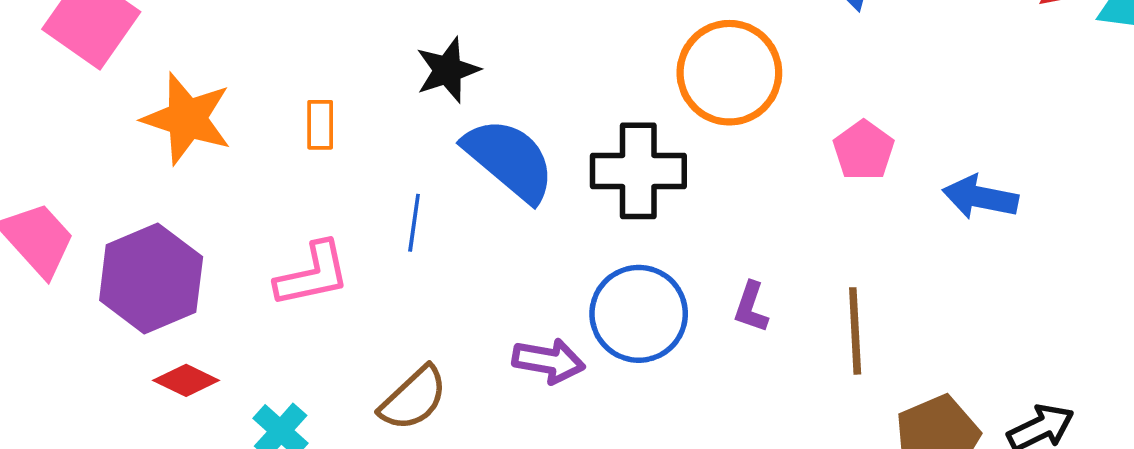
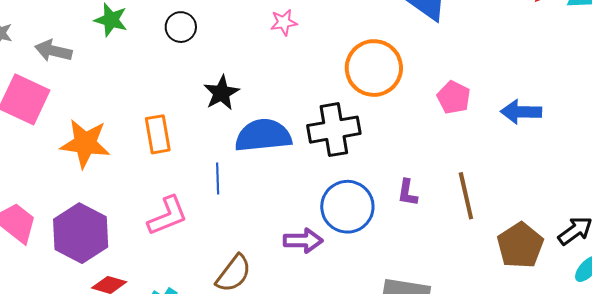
orange rectangle: (320, 125) -> (158, 134), size x1.4
blue semicircle: (509, 160) -> (263, 136), turned -36

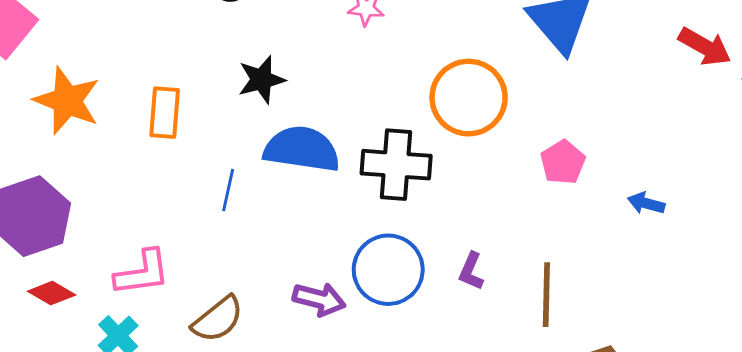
blue arrow: (521, 112) -> (646, 203), size x0.7
pink L-shape: (168, 216) -> (142, 273), moved

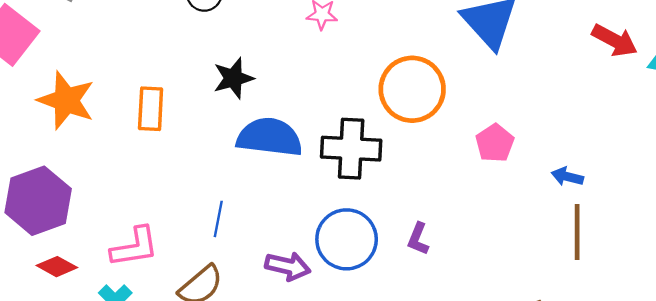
blue line: (228, 190) -> (218, 219), moved
brown line: (546, 295) -> (577, 232), moved

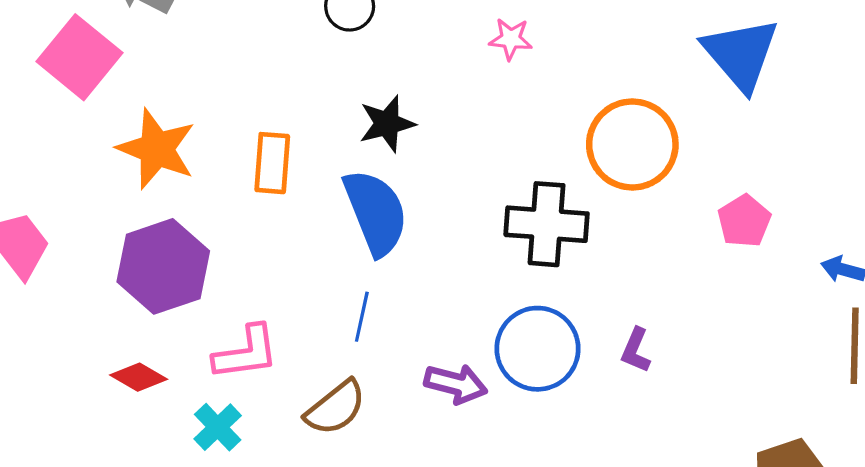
blue semicircle: (270, 137) -> (376, 212), moved, turned 60
purple hexagon: (38, 201) -> (163, 266), moved

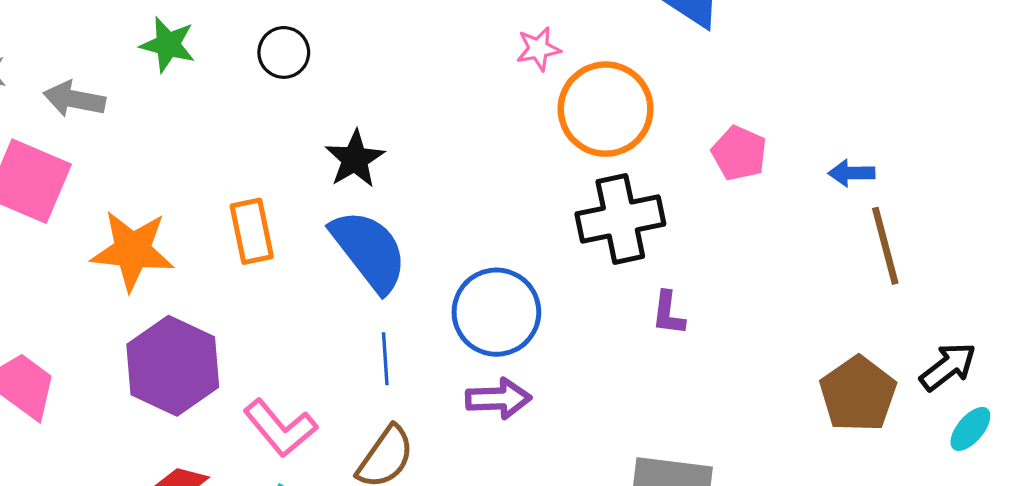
pink star: (511, 39) -> (538, 49), moved
black cross: (547, 224) -> (620, 219), moved
blue circle: (537, 349) -> (496, 312), moved
pink L-shape: (246, 353) -> (280, 428), turned 74

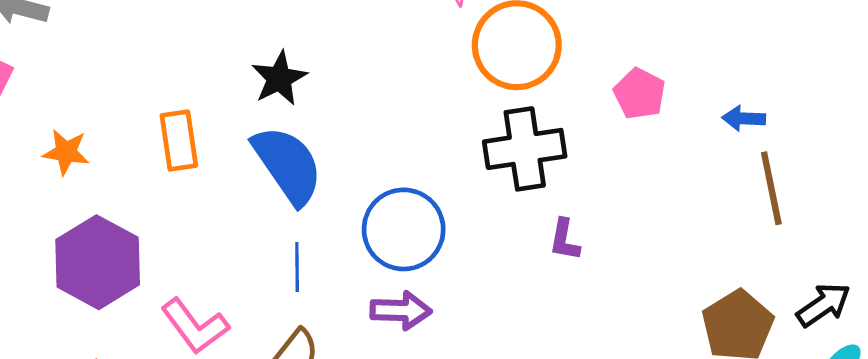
orange star: (132, 251) -> (66, 152), size x0.6

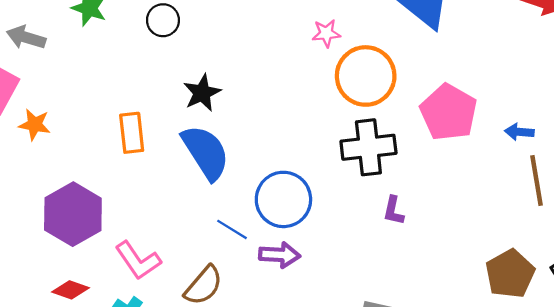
pink pentagon: (640, 94) -> (449, 112), size x1.6
orange star: (66, 152) -> (35, 125), moved
blue line: (297, 267) -> (232, 229), moved, turned -60

